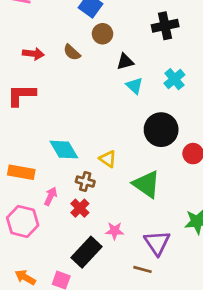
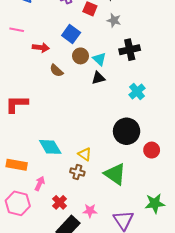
red arrow: (33, 54) -> (41, 48), moved
cyan triangle: (134, 86) -> (99, 59), moved
brown cross: (85, 182) -> (77, 172), moved
red cross: (80, 208) -> (60, 202), moved

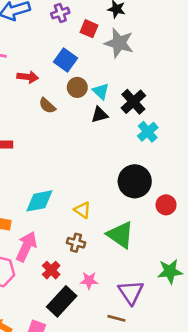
gray star: (114, 20) -> (119, 43), size x1.6
black cross: (130, 50) -> (133, 102), moved, turned -30
cyan diamond: (50, 147) -> (39, 201), turned -70
brown cross: (77, 172) -> (76, 243), moved
pink arrow: (40, 184) -> (26, 247), size x1.6

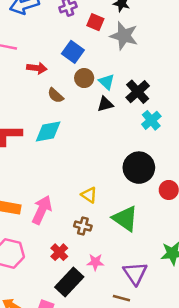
cyan diamond: (39, 201) -> (48, 132), moved
pink arrow: (26, 247) -> (42, 210), moved

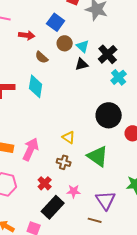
cyan diamond: (48, 132) -> (36, 86), turned -70

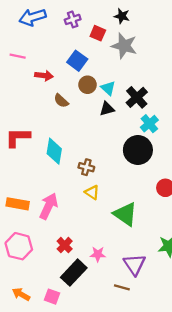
cyan diamond: (36, 86) -> (54, 151), moved
black circle: (109, 115) -> (138, 150), moved
brown cross: (64, 162) -> (86, 167), moved

